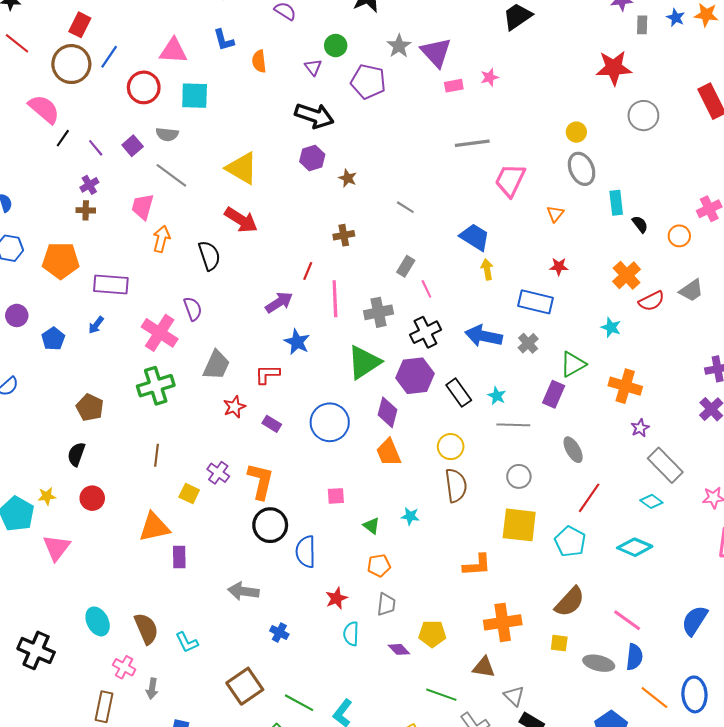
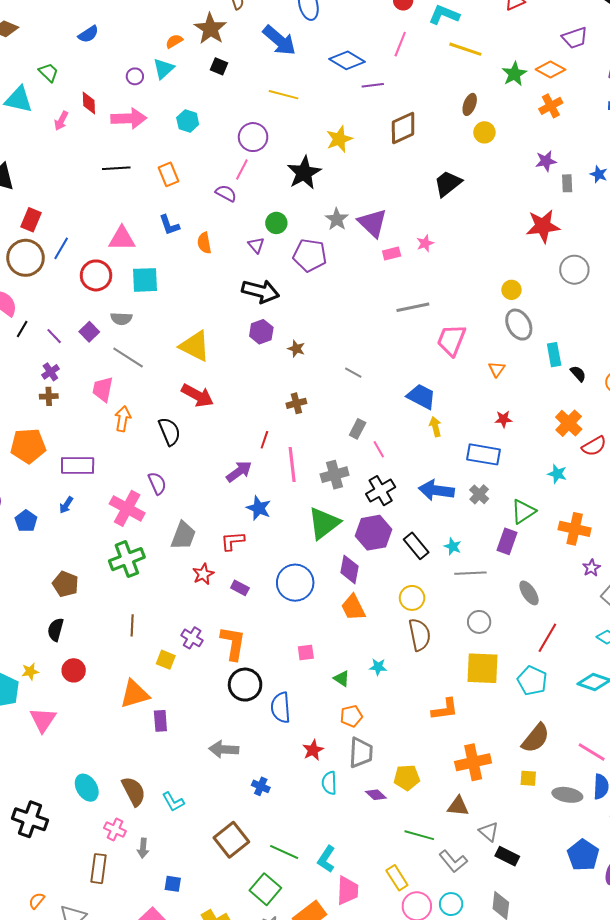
gray trapezoid: (386, 604) -> (361, 753), size x1.4

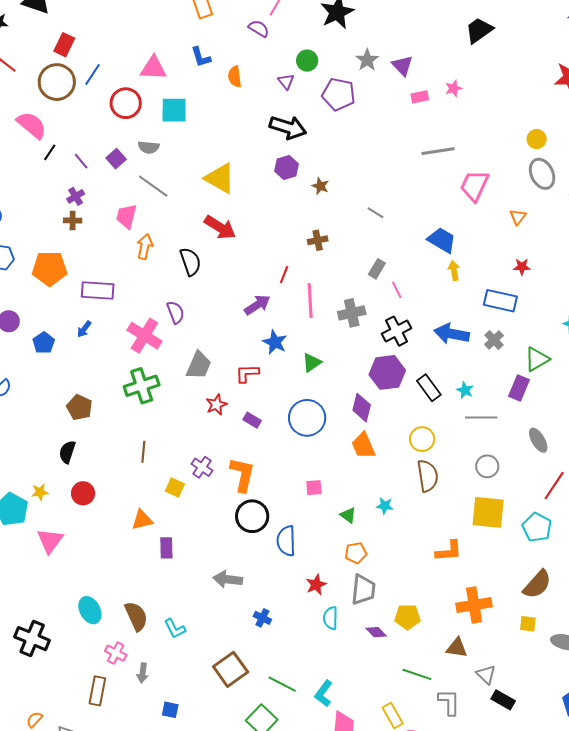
purple triangle: (373, 223) -> (402, 66), size x0.7
green triangle: (324, 523) -> (312, 363), moved, size x0.6
orange triangle: (135, 694) -> (142, 520), size x0.7
gray L-shape: (453, 861) -> (449, 702), turned -144

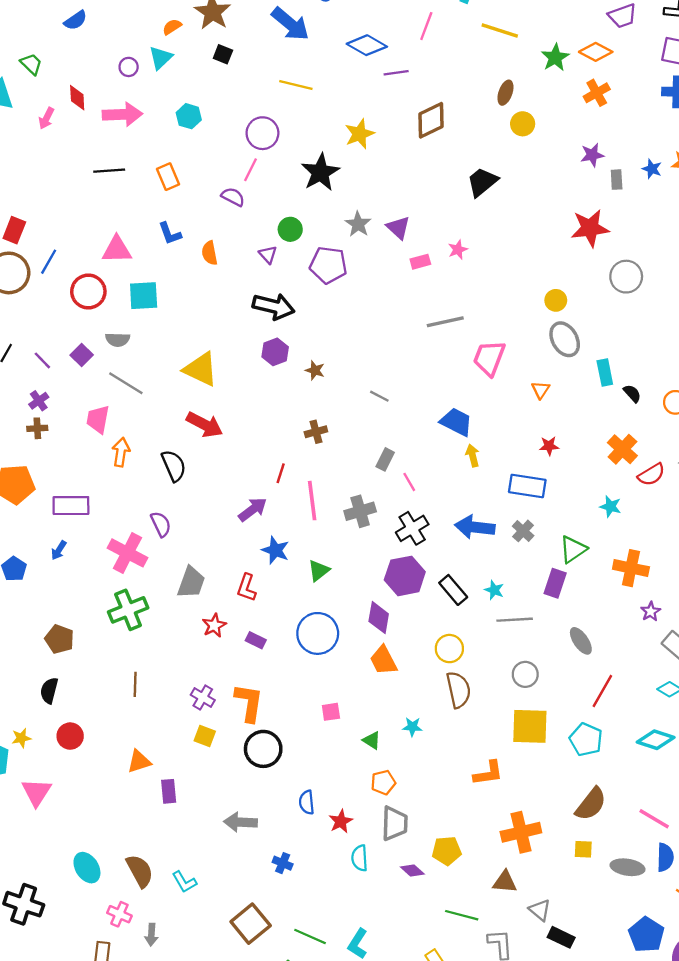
red L-shape: (247, 373) -> (246, 588), turned -65
yellow square: (175, 487) -> (205, 736), moved
blue semicircle: (286, 541) -> (307, 802), moved, size x0.7

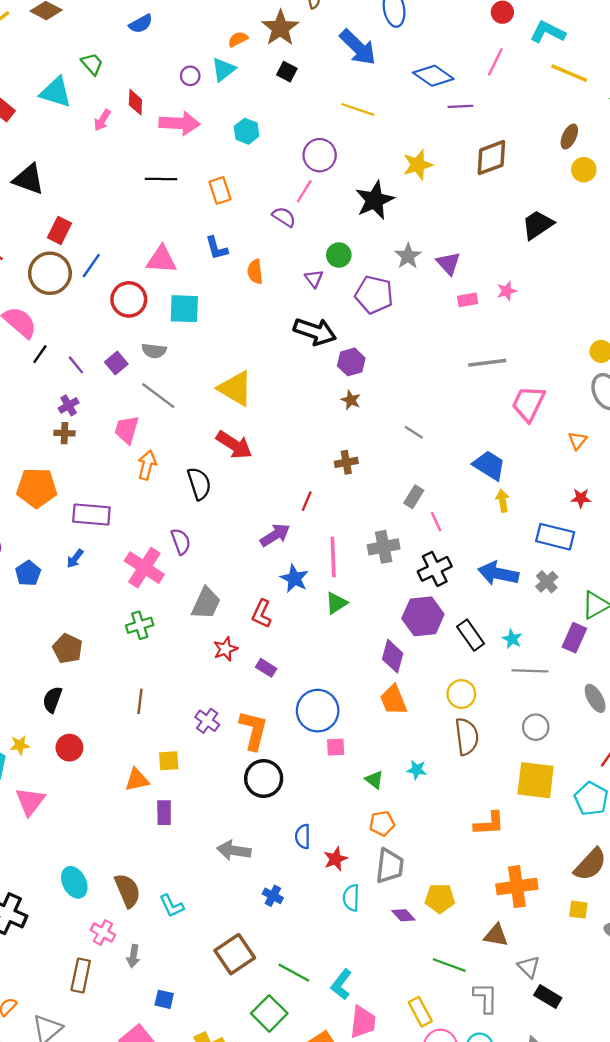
purple hexagon: (275, 352) -> (351, 362), moved
pink line: (312, 501) -> (333, 557), moved
green cross: (128, 610) -> (140, 625), size x0.7
blue circle: (318, 633) -> (318, 711), moved
yellow square: (205, 736) -> (169, 761), moved, turned -30

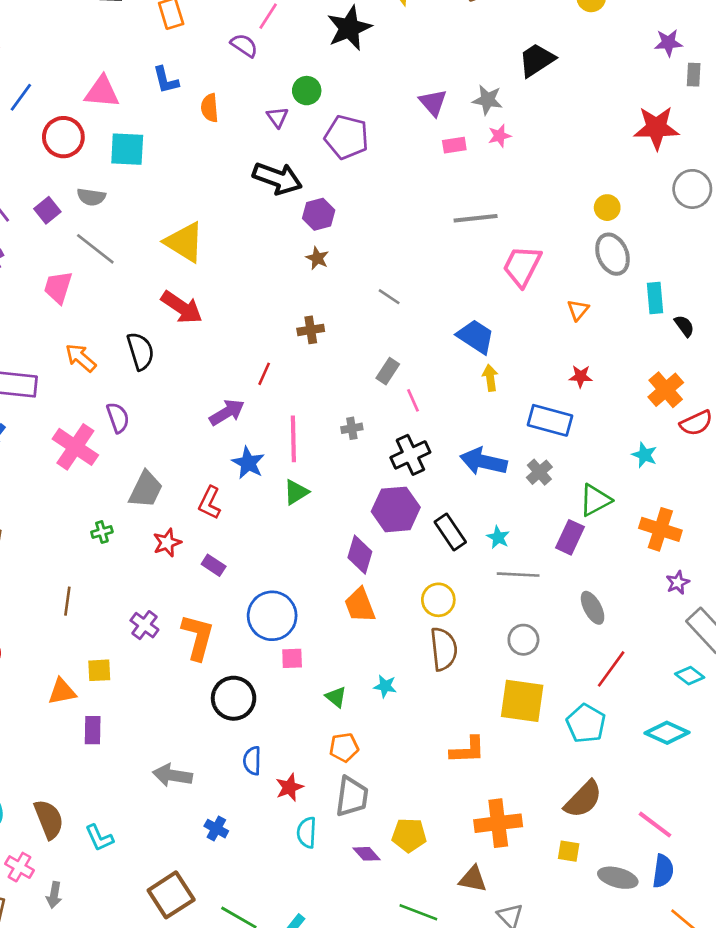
gray star: (408, 256) -> (488, 100), moved, turned -30
orange arrow: (147, 465) -> (81, 358), moved, turned -64
gray cross: (384, 547) -> (352, 428), size x0.6
green cross: (140, 625) -> (102, 532), moved, size x0.7
black circle: (264, 778) -> (234, 698), moved

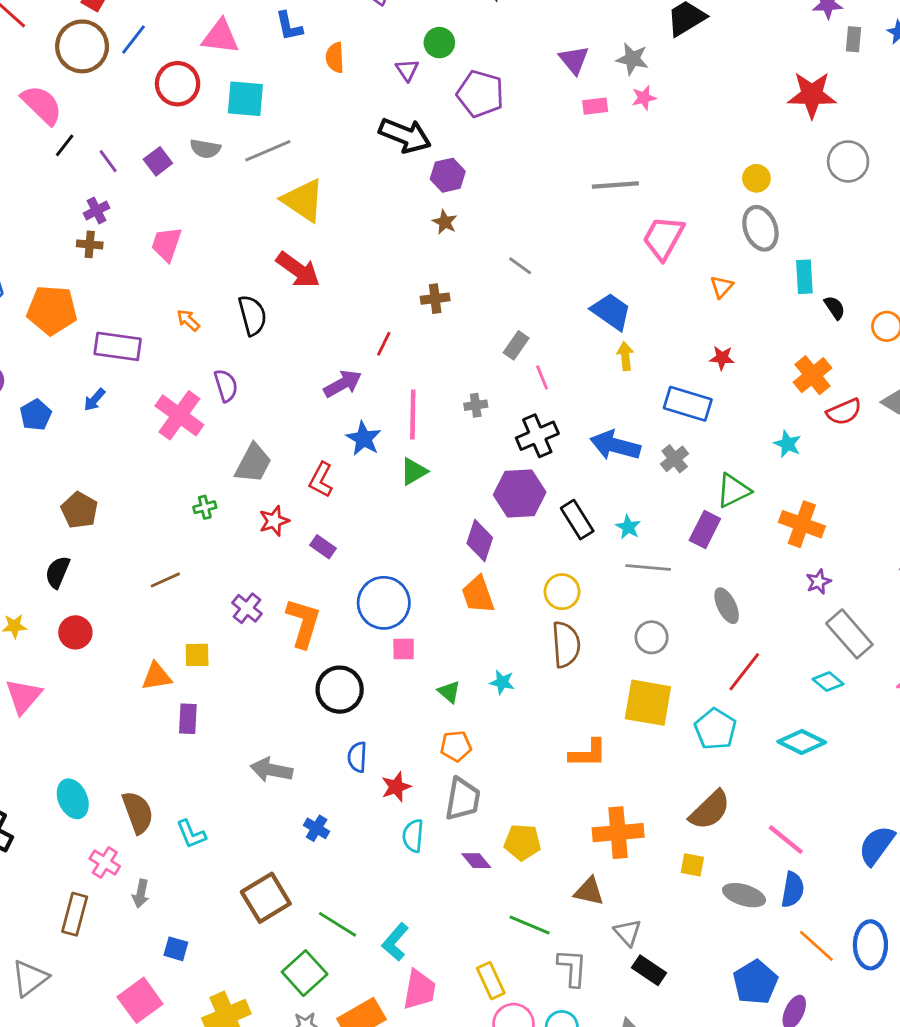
gray line: (95, 249) -> (268, 151), moved, turned -63
orange arrow: (81, 358) -> (188, 320), size x0.7
brown line: (67, 601) -> (165, 580), turned 56

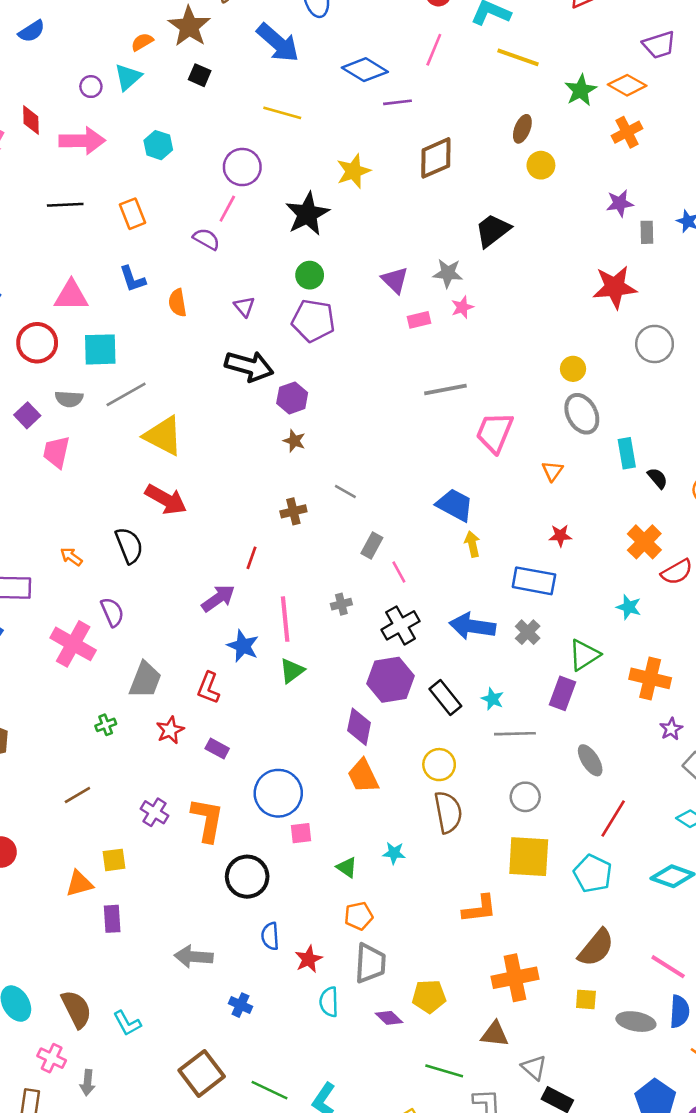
green circle: (439, 43) -> (310, 275), moved
pink trapezoid: (167, 244) -> (56, 452), moved
gray line: (520, 266) -> (345, 492), moved

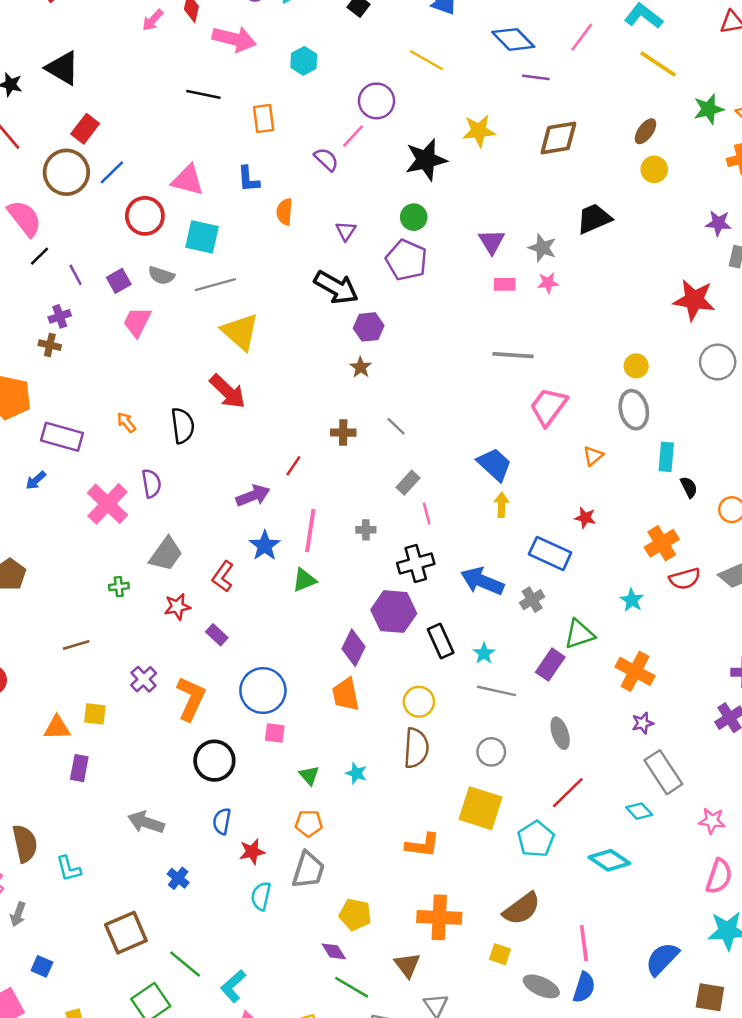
pink line: (668, 967) -> (584, 943), turned 36
purple diamond: (389, 1018) -> (334, 951), moved
brown triangle: (495, 1034) -> (407, 965), turned 32

